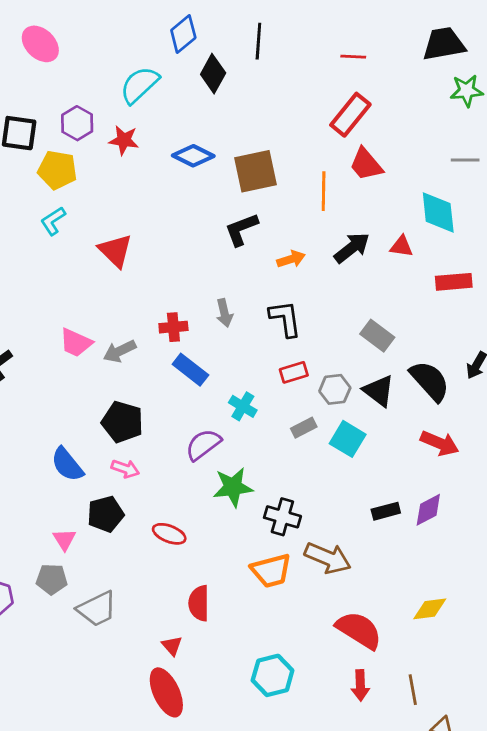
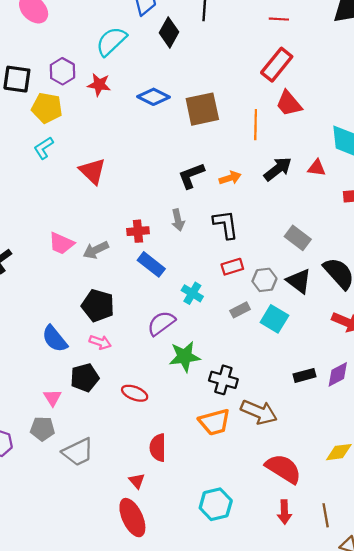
black L-shape: (241, 229) -> (191, 176), moved

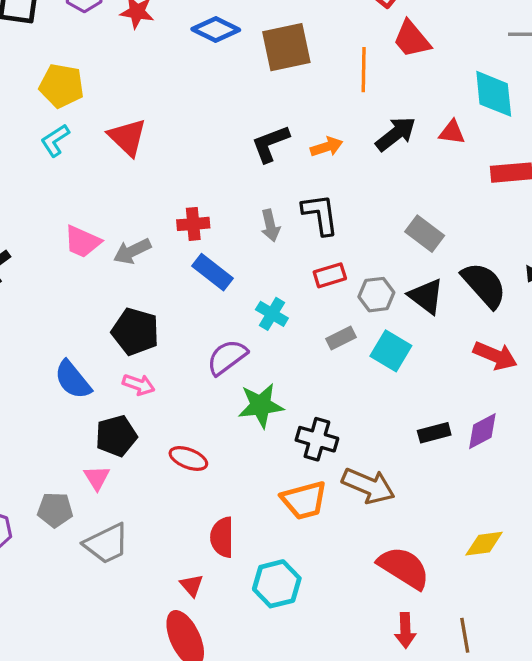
yellow pentagon: (47, 108) -> (61, 86), moved
cyan L-shape: (44, 148) -> (55, 140), moved
gray arrow: (178, 220) -> (270, 226), moved
pink triangle: (52, 398) -> (97, 478), moved
cyan hexagon: (216, 504) -> (277, 584), moved

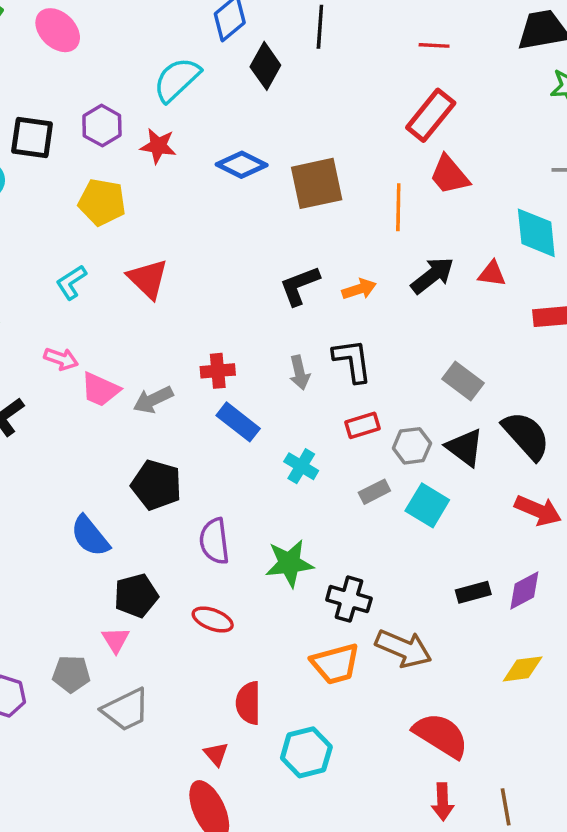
yellow pentagon: (61, 86) -> (102, 202), moved
purple semicircle: (227, 357) -> (214, 541), moved, turned -60
pink arrow: (139, 385) -> (61, 359), moved
yellow diamond: (484, 544) -> (523, 669), moved

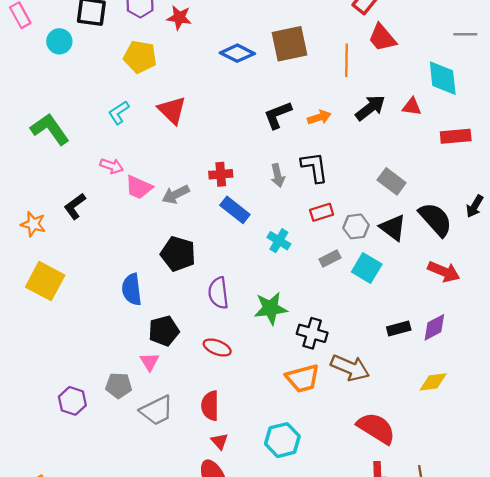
blue diamond: (242, 165) -> (237, 53), moved
blue semicircle: (90, 536) -> (132, 289), turned 32
red semicircle: (248, 703) -> (210, 406), moved

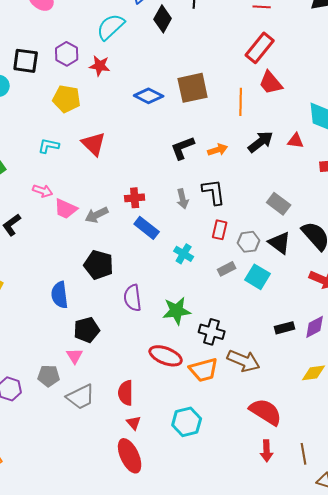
cyan L-shape: (119, 113) -> (49, 146), turned 45
red rectangle: (322, 212) -> (220, 230), turned -60
red ellipse: (217, 348) -> (166, 356), moved, size x1.4

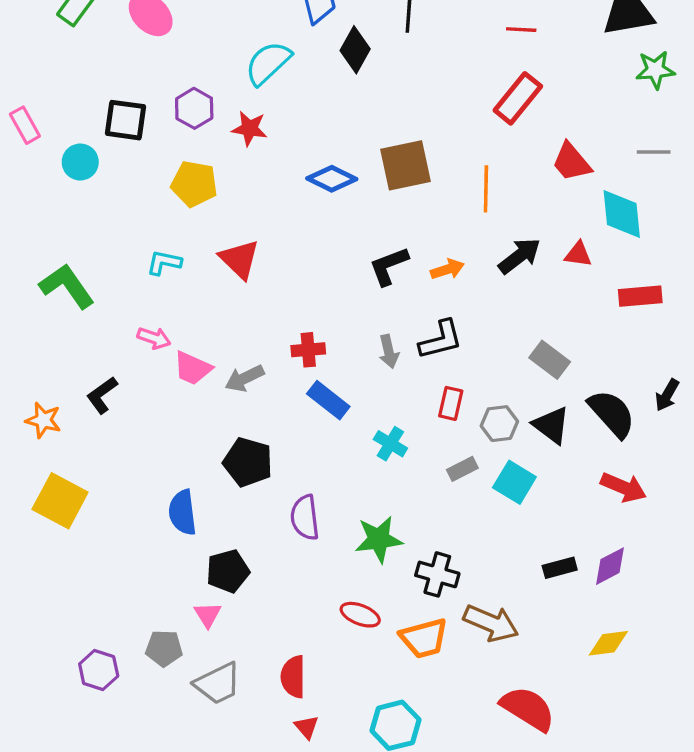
red trapezoid: (271, 83) -> (571, 162), moved
black L-shape: (214, 192) -> (441, 340), turned 84
red ellipse: (166, 356) -> (360, 615), size x0.7

